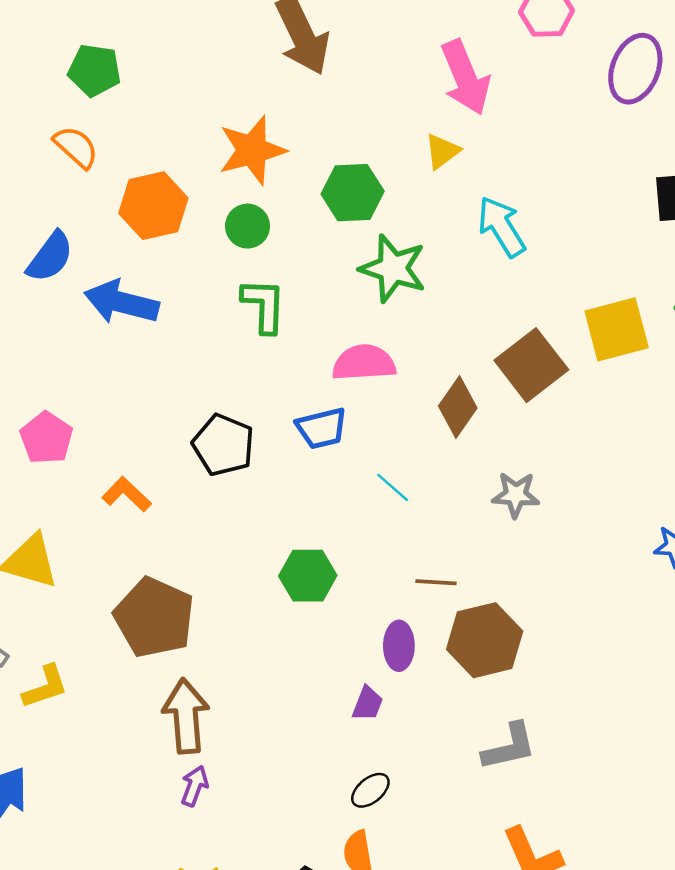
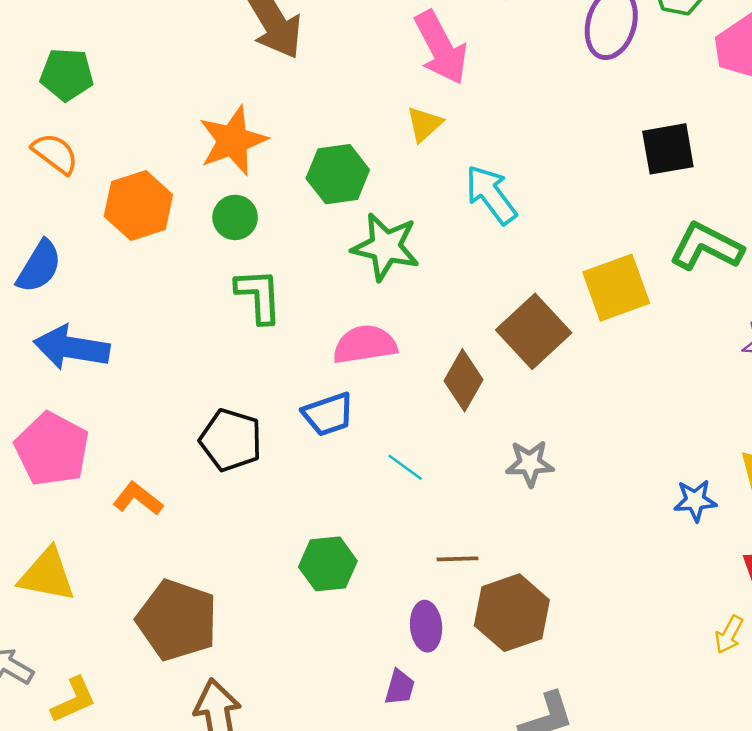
blue arrow: (121, 302) -> (72, 348), moved
pink pentagon: (46, 438) -> (52, 449), size x1.4

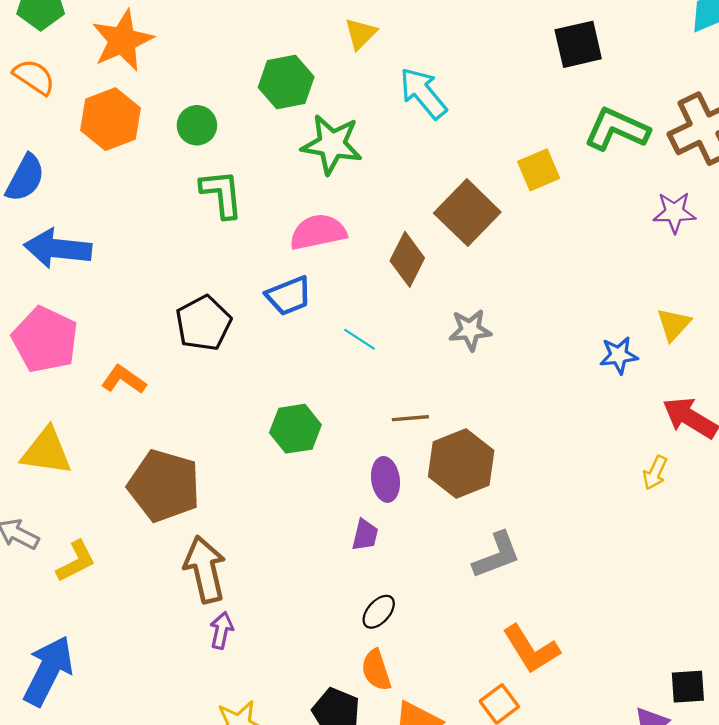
orange star: (233, 141) -> (122, 40), moved
yellow square: (616, 288) -> (539, 170), size x0.7
black pentagon: (231, 440) -> (203, 323), turned 30

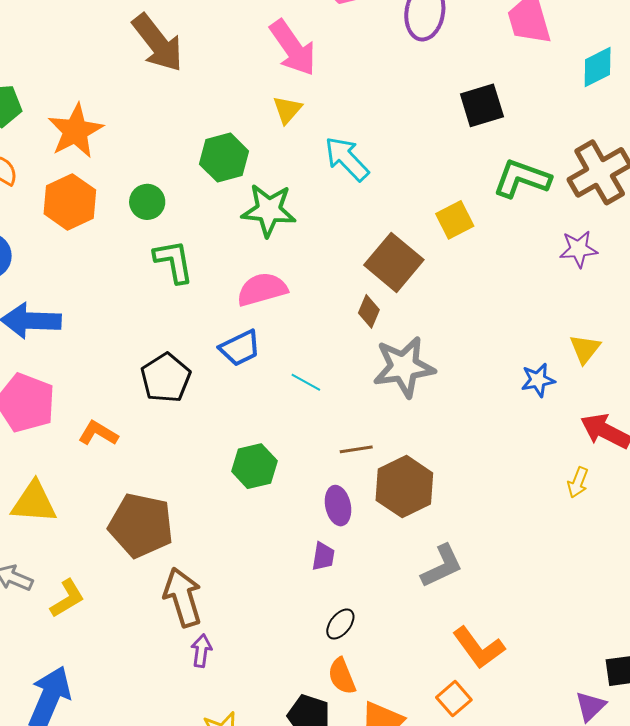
brown diamond: (407, 259) -> (369, 311), moved, size x0.7
gray star: (470, 330) -> (404, 367), size x1.6

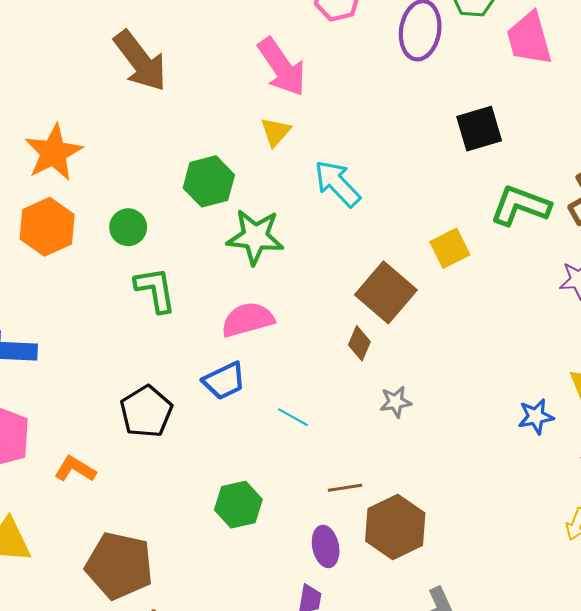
gray star: (404, 367) -> (396, 402), size x0.5

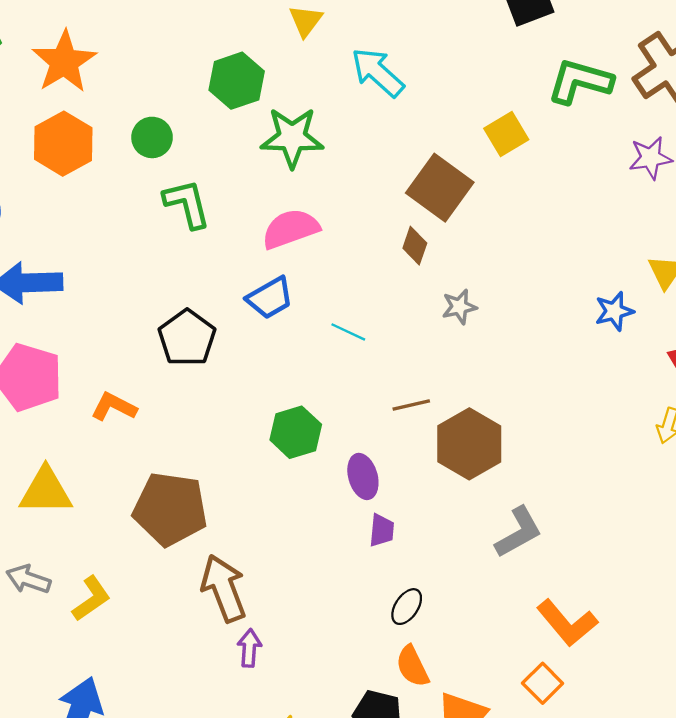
purple ellipse: (326, 546) -> (363, 476), moved

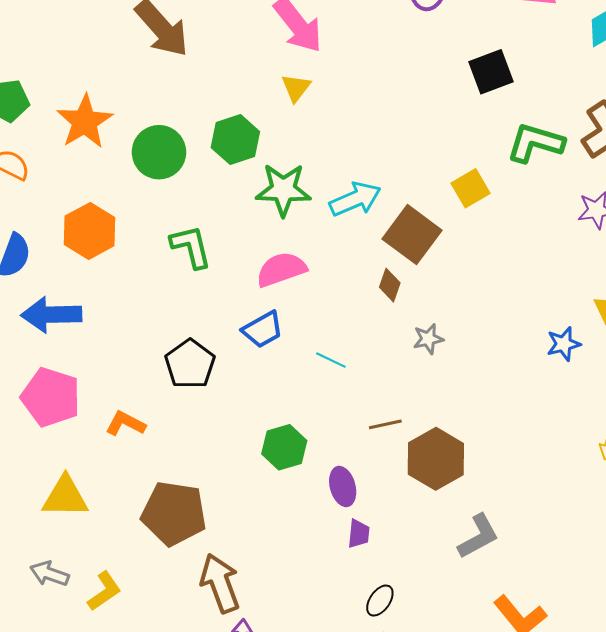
cyan arrow: (378, 72) -> (355, 199), moved, turned 114
green circle: (152, 137) -> (159, 152), moved, size x1.5
orange hexagon: (63, 144) -> (89, 231), moved

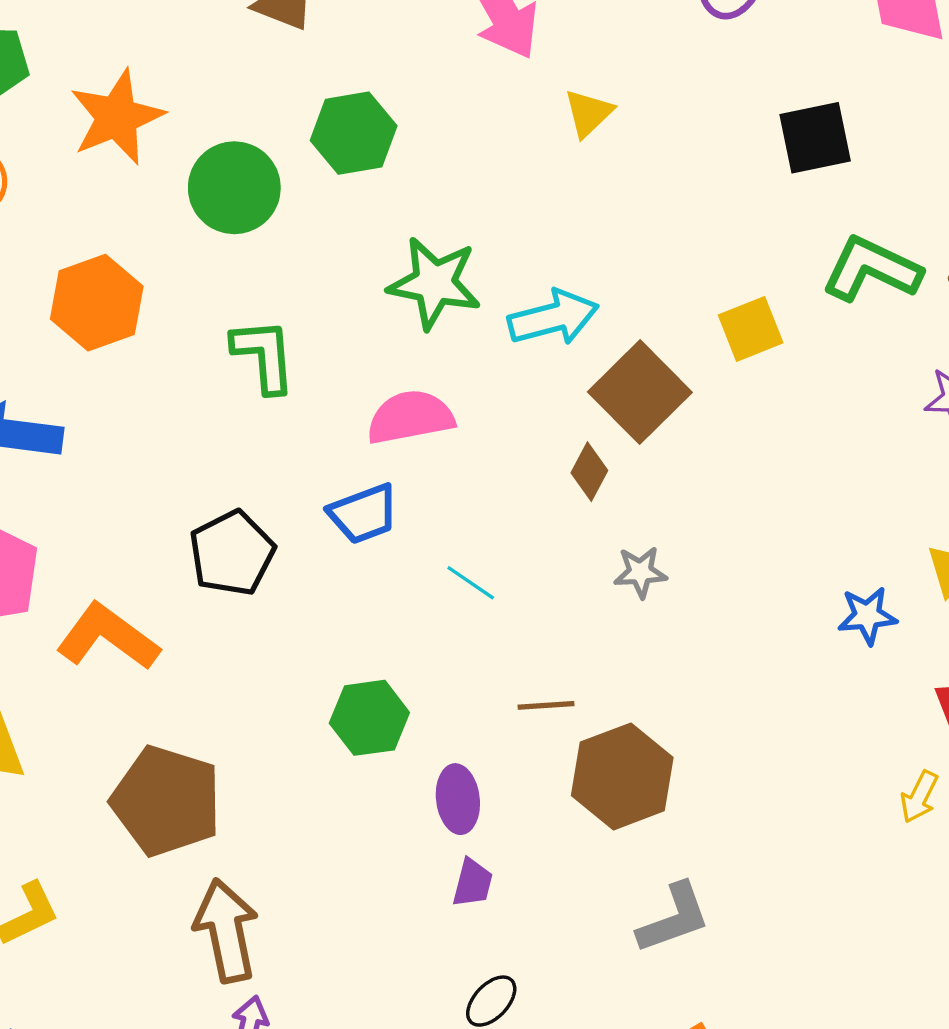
yellow triangle: (296, 88) -> (588, 113), moved
green hexagon: (235, 140) -> (354, 133), moved
orange L-shape: (125, 424) -> (108, 637), size x1.5

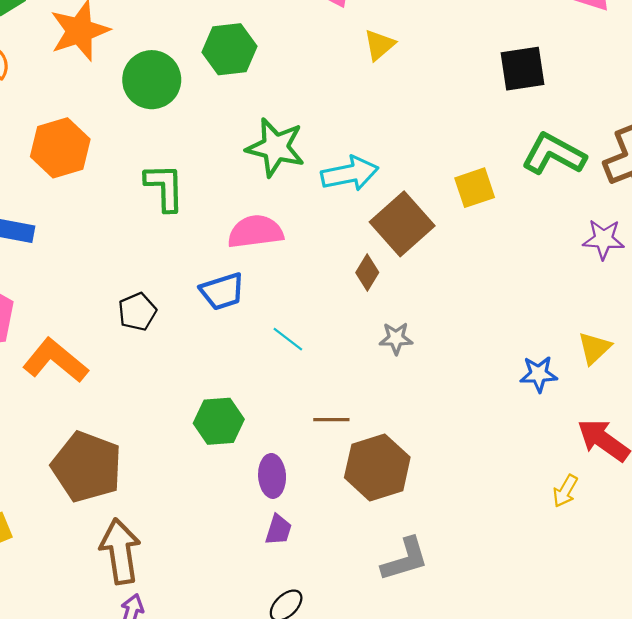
black pentagon: (232, 553) -> (137, 312), size x0.7

